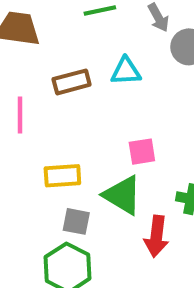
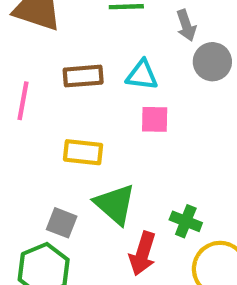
pink square: (142, 152) -> (155, 119), moved
yellow rectangle: (62, 176) -> (83, 152), moved

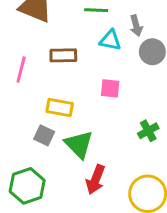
cyan triangle: (142, 75) -> (110, 40), moved
green cross: (186, 221) -> (148, 131), moved, turned 36
gray square: (62, 223) -> (44, 135), moved

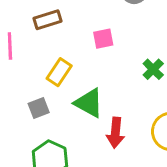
yellow rectangle: (60, 107) -> (59, 72), turned -50
gray square: (44, 135) -> (39, 108), moved, turned -30

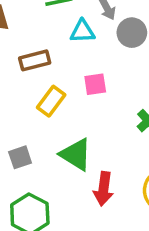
yellow rectangle: (59, 72) -> (51, 101), moved

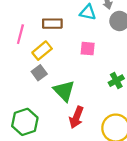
yellow rectangle: (51, 101) -> (42, 51), moved
gray square: (20, 157) -> (39, 73), moved, turned -32

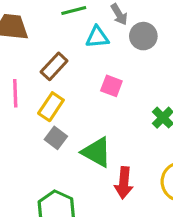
brown rectangle: (52, 24) -> (54, 66), turned -30
pink square: (88, 49) -> (111, 86), turned 32

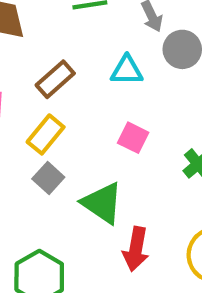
cyan triangle: (97, 37) -> (127, 70), moved
pink square: (111, 86) -> (133, 138), moved

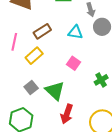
gray square: (48, 178) -> (31, 88), moved

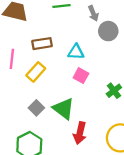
brown rectangle: (42, 31) -> (42, 44), turned 30
cyan triangle: (75, 32) -> (76, 52), moved

